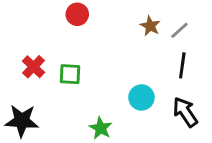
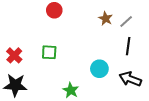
red cross: (33, 67) -> (14, 55), moved
black arrow: (185, 112) -> (130, 79), turned -35

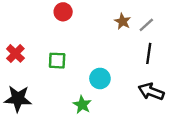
red cross: (14, 55) -> (15, 53), moved
cyan circle: (99, 69) -> (100, 78), moved

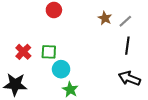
red cross: (15, 53) -> (23, 52), moved
cyan circle: (100, 78) -> (61, 69), moved

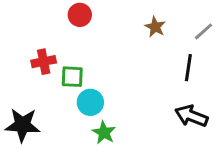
gray line: (125, 21) -> (203, 31), moved
red cross: (23, 52) -> (44, 62), moved, turned 35

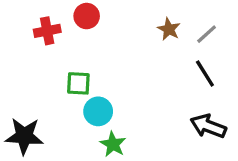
gray line: (203, 31) -> (207, 34), moved
red cross: (44, 62) -> (47, 31), moved
black line: (188, 68) -> (205, 74), turned -40

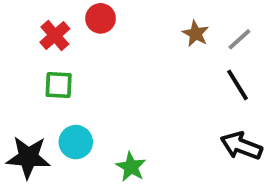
red cross: (47, 31) -> (55, 36), turned -30
green square: (78, 83) -> (59, 85), moved
cyan circle: (98, 111) -> (76, 142), moved

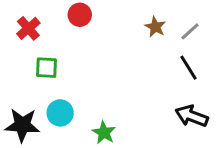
red cross: (55, 36) -> (28, 28), moved

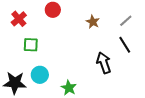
brown star: (155, 27) -> (93, 22), moved
black arrow: (192, 116) -> (104, 63), moved, turned 50

